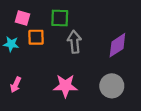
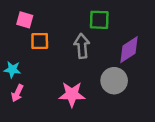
green square: (60, 18) -> (99, 20), moved
cyan star: (11, 44) -> (12, 70), moved
gray circle: (112, 86) -> (114, 81), moved

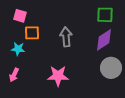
green square: (99, 20) -> (105, 15), moved
cyan star: (12, 70) -> (18, 49), moved
gray circle: (114, 81) -> (111, 68), moved

